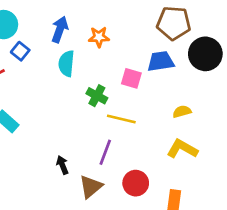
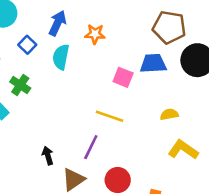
blue square: (20, 51) -> (27, 45), moved
green cross: (97, 96) -> (20, 85), moved
yellow L-shape: (182, 149) -> (183, 150), moved

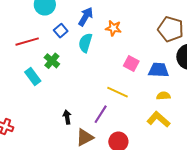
blue trapezoid: (153, 63) -> (159, 70), moved
yellow L-shape: (183, 150) -> (158, 119), moved

